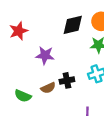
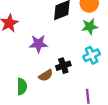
green semicircle: (23, 96) -> (22, 87), turned -105

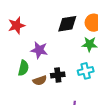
green semicircle: (22, 87) -> (23, 68), moved

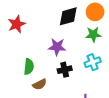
purple star: (39, 50) -> (57, 47), moved
brown semicircle: (40, 80) -> (40, 84), moved

